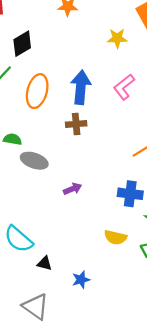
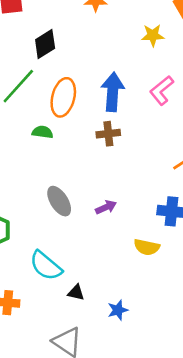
green semicircle: (12, 139) -> (43, 132), moved
gray ellipse: (34, 161) -> (59, 201), moved, turned 40
yellow semicircle: (115, 237) -> (147, 247), moved

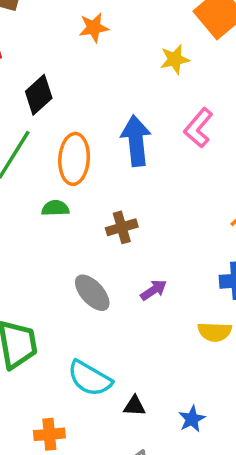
brown cross: (108, 134) -> (122, 227), moved

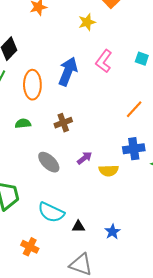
blue arrow: (136, 141) -> (68, 71), turned 32
green semicircle: (55, 208) -> (23, 123), moved
yellow semicircle: (215, 332) -> (109, 171), moved
orange cross: (49, 434) -> (30, 247), turned 36

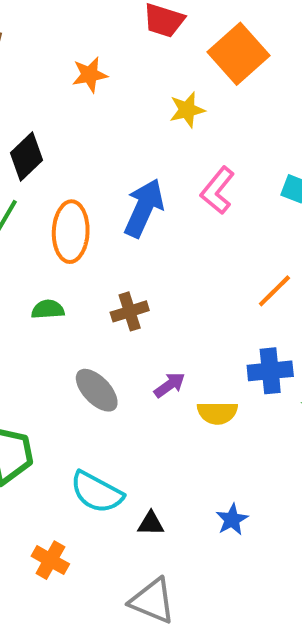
blue star: (112, 232) -> (232, 520), moved

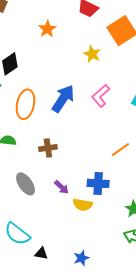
orange star: (90, 75) -> (47, 29), turned -30
yellow star: (187, 110) -> (92, 54), turned 30
blue cross: (270, 371) -> (98, 183), moved
purple arrow: (170, 385) -> (62, 187), turned 70

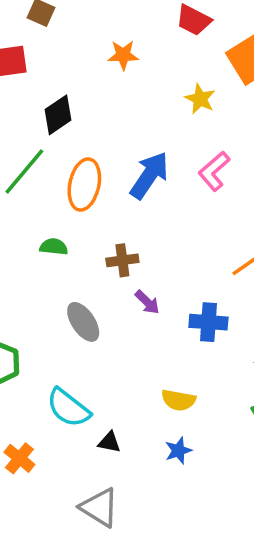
orange star: (47, 29) -> (123, 55), turned 30
purple arrow: (62, 187) -> (147, 302), moved
yellow semicircle: (83, 205) -> (179, 400), moved

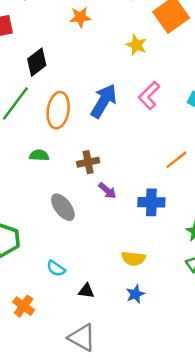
cyan semicircle: (68, 408) -> (56, 268), size x0.6

